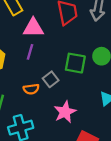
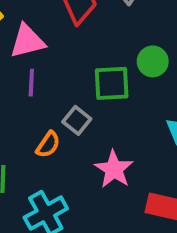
orange semicircle: (31, 89) -> (48, 145), turned -35

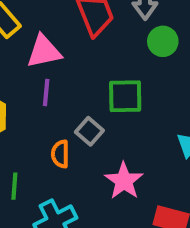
green circle: (153, 61) -> (163, 41), moved
orange semicircle: (48, 145) -> (60, 154), turned 144

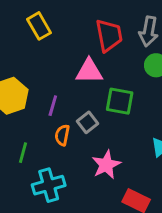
pink triangle: (44, 51) -> (89, 71), moved
purple line: (46, 92) -> (53, 106), moved

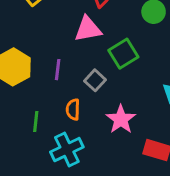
green square: (120, 101) -> (123, 54), turned -32
orange semicircle: (62, 135) -> (73, 109), moved

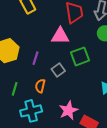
pink star: (121, 119) -> (68, 110), moved

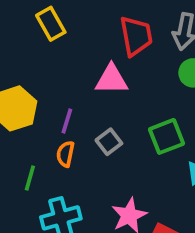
green square: (80, 56) -> (166, 136), moved
orange semicircle: (40, 86) -> (65, 154), moved

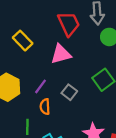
yellow rectangle: (51, 24) -> (23, 41), moved
purple line: (67, 121) -> (41, 86), turned 35

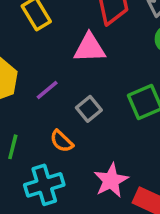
orange semicircle: (45, 107) -> (62, 141), moved, turned -56

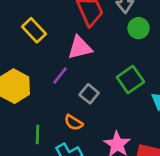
purple line: (47, 90) -> (60, 76), moved

